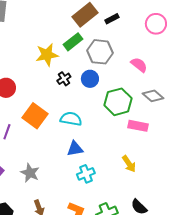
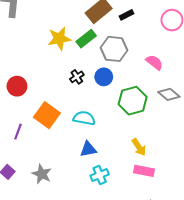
yellow star: (47, 55) -> (59, 39), moved
pink rectangle: (138, 126) -> (144, 171), moved
yellow arrow: (129, 164) -> (139, 147), moved

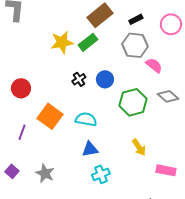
black rectangle: (126, 15) -> (136, 19), moved
gray hexagon: (114, 49) -> (135, 45), moved
pink rectangle: (144, 171) -> (166, 170), moved

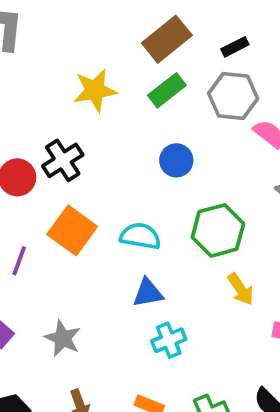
green rectangle: (88, 42) -> (167, 90), moved
black cross: (79, 79) -> (63, 160), moved, size x1.5
green hexagon: (133, 102) -> (218, 230), moved

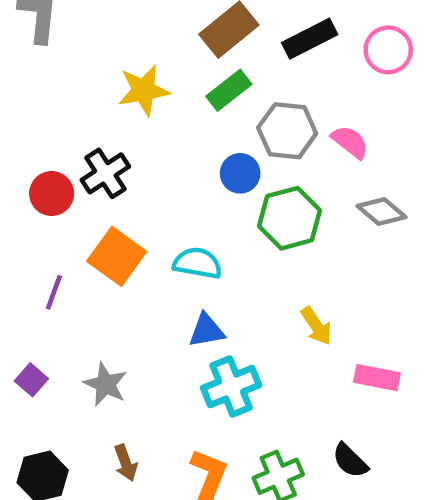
black rectangle: (235, 47) -> (310, 39), size x1.6
gray hexagon: (233, 96) -> (287, 131), moved
green hexagon: (218, 230) -> (289, 218), moved
cyan cross: (169, 340) -> (231, 387), size x1.4

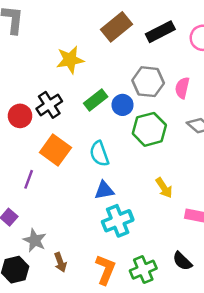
green rectangle: (229, 90) -> (96, 100), moved
pink semicircle: (350, 142) -> (182, 88), turned -115
cyan semicircle: (197, 263) -> (99, 154), turned -120
purple line: (54, 292) -> (29, 179), moved
gray star: (105, 384) -> (35, 240), moved

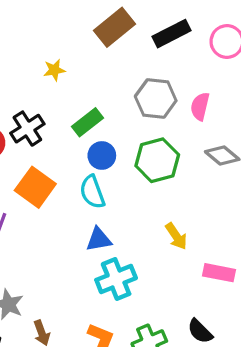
yellow star: (70, 60) -> (54, 70), size x0.6
blue circle: (123, 105) -> (102, 155), moved

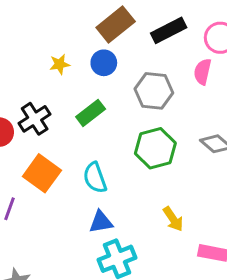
pink semicircle: (200, 106) -> (203, 72), moved
blue circle: (102, 155) -> (104, 63), moved

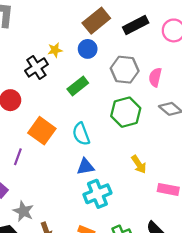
pink semicircle: (203, 72) -> (155, 77), moved
black cross: (35, 119) -> (36, 67), moved

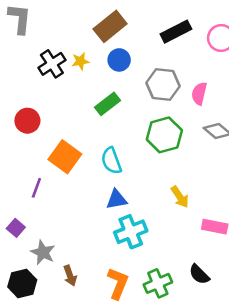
brown rectangle: (96, 21) -> (110, 26), moved
black cross: (36, 67) -> (52, 64), moved

